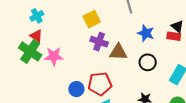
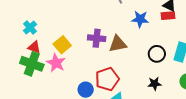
yellow square: (92, 19) -> (62, 45), moved
pink star: (54, 56) -> (56, 63), turned -30
black circle: (148, 62) -> (157, 54), moved

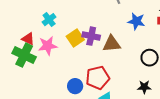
cyan cross: (30, 28) -> (49, 20), moved
yellow square: (62, 45) -> (75, 38), moved
pink star: (56, 63) -> (48, 46), moved, turned 30

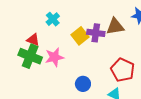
brown triangle: (112, 44) -> (115, 26), moved
pink star: (48, 46) -> (54, 57), moved
red pentagon: (98, 78) -> (123, 70), moved, turned -30

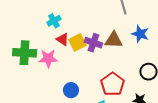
red triangle: (33, 40) -> (63, 39), moved
green cross: (30, 56) -> (25, 53), turned -30

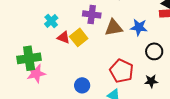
blue star: (140, 34) -> (139, 27), moved
purple cross: (93, 43) -> (92, 14), moved
pink star: (48, 58) -> (36, 73), moved

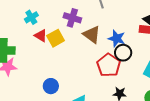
brown triangle: (114, 28) -> (92, 35), turned 36
black circle: (154, 51) -> (123, 53), moved
red pentagon: (122, 71) -> (109, 65), moved

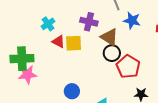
yellow square: (56, 38) -> (74, 43), turned 30
blue star: (117, 38) -> (132, 21), moved
black circle: (123, 53) -> (112, 53), moved

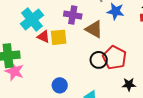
cyan cross: (48, 24) -> (32, 19), size x1.6
black circle: (112, 53) -> (99, 60), moved
pink star: (27, 74) -> (14, 71), turned 30

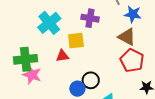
brown triangle: (94, 29) -> (127, 37), moved
red triangle: (43, 37) -> (62, 56), moved, turned -32
black circle: (99, 60) -> (91, 80), moved

